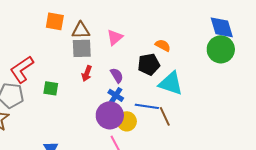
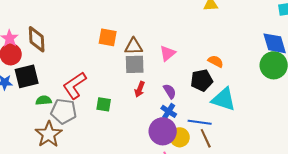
brown line: (165, 116) -> (206, 138), moved

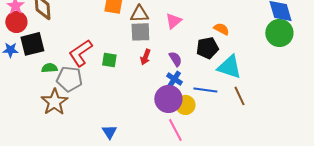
green square: (104, 104) -> (109, 60), moved
brown line: (206, 138) -> (239, 96), moved

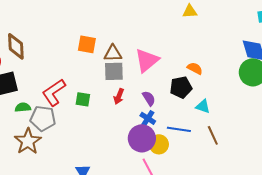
pink triangle: (173, 21) -> (147, 60), size x1.5
cyan triangle: (229, 67) -> (203, 106), size x0.6

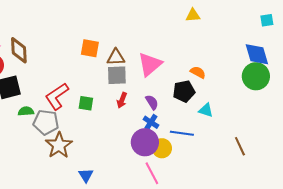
brown line: (213, 135) -> (240, 146), moved
brown star: (28, 141) -> (59, 145), moved

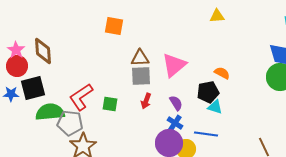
orange square: (90, 48) -> (114, 26), moved
cyan triangle: (206, 110) -> (215, 107), moved
green semicircle: (26, 111) -> (50, 112), size x1.8

